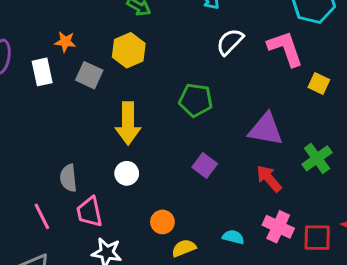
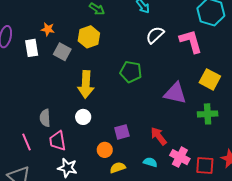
yellow square: (319, 83) -> (210, 79), moved, size x1.5
green cross: (317, 158) -> (208, 114), turned 30
purple square: (205, 165) -> (122, 132), moved, turned 35
red arrow: (269, 179) -> (159, 136), moved

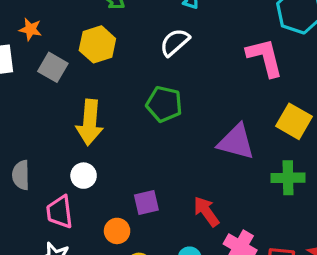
white semicircle: (155, 35) -> (175, 42), moved
pink trapezoid: (58, 141) -> (60, 212), moved

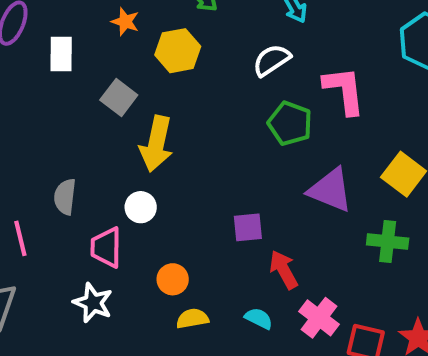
orange star: (30, 29) -> (125, 22), moved
pink L-shape: (265, 57) -> (344, 90), moved
gray square: (53, 67) -> (119, 98), moved
green pentagon: (164, 104) -> (290, 123), moved
purple square: (146, 203) -> (248, 227), moved

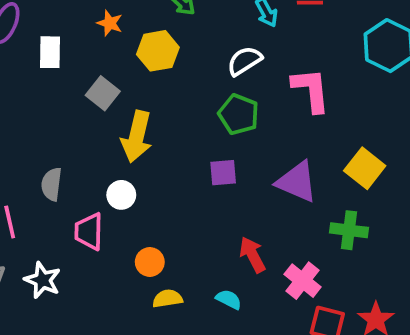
green pentagon: (290, 123) -> (239, 114), moved
purple square: (248, 227) -> (223, 173), moved
white star: (93, 303) -> (43, 280), moved
pink cross: (319, 318) -> (303, 281), moved

